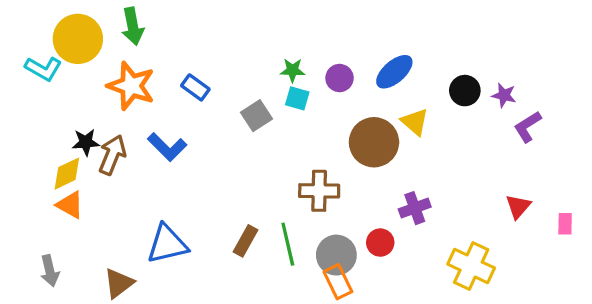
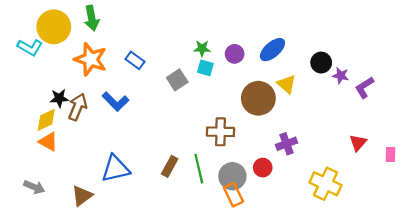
purple star: (504, 95) -> (341, 76), moved
gray arrow: (50, 271) -> (34, 187), turned -54

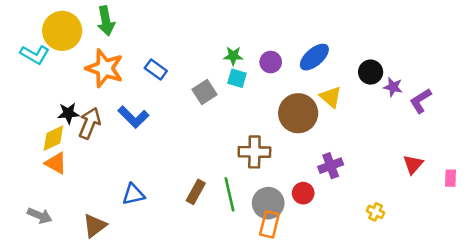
blue triangle: (115, 169) -> (133, 194), size x0.7
yellow cross: (326, 184) -> (376, 212), size x0.5
orange rectangle: (233, 195) -> (269, 224), turned 40

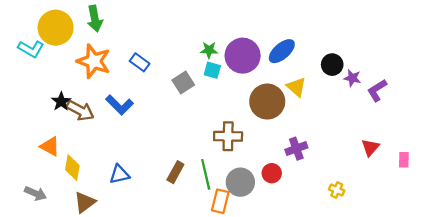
purple circle: (271, 62) -> (243, 56), size x1.8
black star: (68, 113) -> (61, 102), turned -30
brown arrow: (90, 123) -> (80, 110), turned 96
yellow diamond: (53, 138) -> (72, 168), moved, turned -55
orange rectangle: (269, 224) -> (220, 201), moved

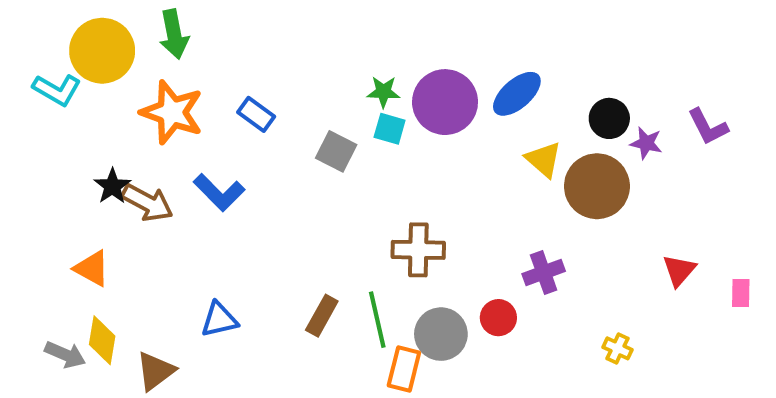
gray square: (183, 82) -> (336, 151), turned -30
purple L-shape: (377, 90) -> (708, 127), moved, turned -85
brown circle: (267, 102) -> (597, 186), moved
yellow diamond: (72, 168) -> (102, 340), moved

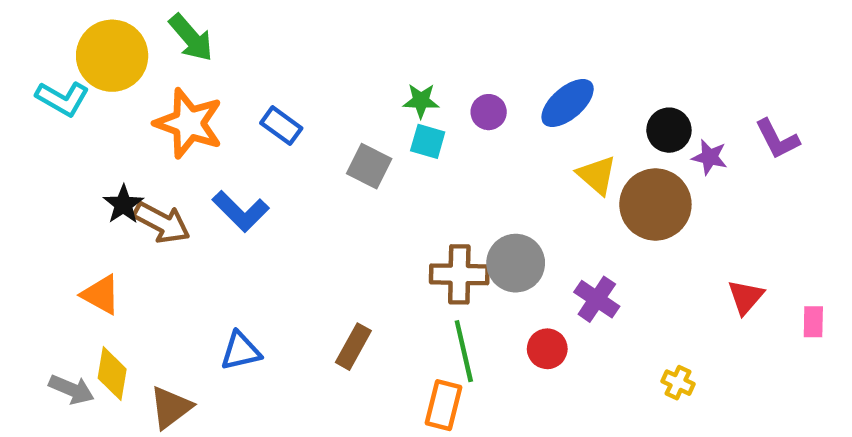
green arrow: (174, 34) -> (191, 38), turned -30
purple circle: (445, 102) -> (489, 112), size x0.5
purple cross: (544, 272) -> (597, 299), turned -36
green line: (377, 320) -> (464, 351), moved
gray circle: (441, 334) -> (516, 263), moved

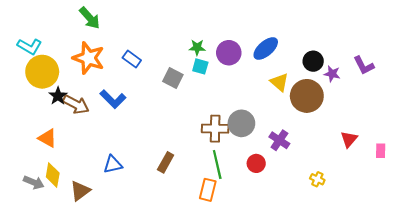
yellow circle: (112, 56) -> (42, 72), moved
purple circle: (489, 112) -> (229, 53), size x1.5

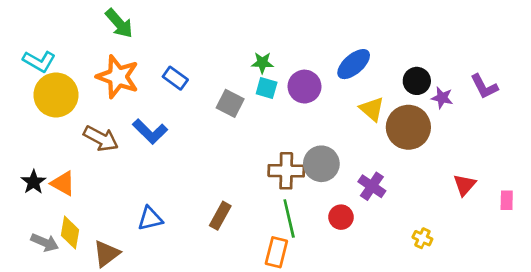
purple circle: (229, 53) -> (304, 87), moved
black star: (58, 96) -> (34, 182), moved

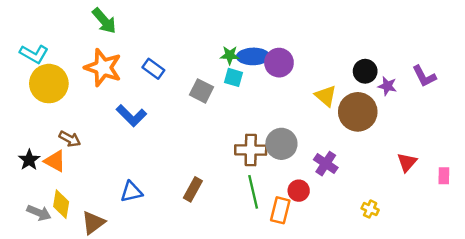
blue ellipse: (354, 64) -> (253, 56), moved, turned 40
purple circle: (304, 87) -> (279, 63), moved
brown arrow: (101, 138) -> (70, 139), moved, size x0.7
orange rectangle: (276, 252) -> (280, 210), moved

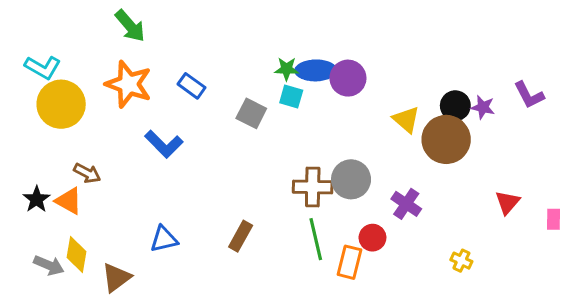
black circle: (365, 71) -> (455, 106), moved

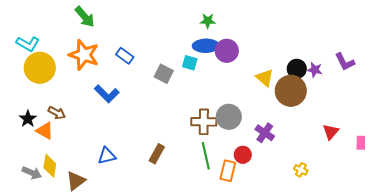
green star: (287, 69) -> (208, 21), moved
black star: (37, 199) -> (28, 119), moved

